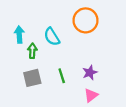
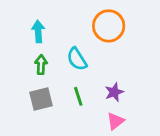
cyan arrow: (19, 34) -> (38, 31), moved
cyan semicircle: (52, 37) -> (77, 59), moved

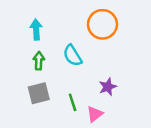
green line: (78, 96) -> (73, 102), moved
pink triangle: (116, 121) -> (95, 114), moved

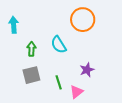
cyan arrow: (36, 30) -> (14, 25), moved

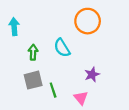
green line: (59, 82) -> (53, 90), moved
pink triangle: (76, 92) -> (81, 98), turned -32

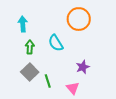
cyan arrow: (14, 27) -> (23, 24), moved
gray square: (33, 80) -> (30, 72), turned -30

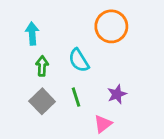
green line: (48, 81) -> (76, 97), moved
pink triangle: (73, 88) -> (103, 124), turned 32

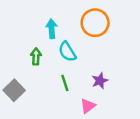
cyan arrow: (32, 33) -> (52, 29), moved
gray square: (42, 101) -> (14, 90), moved

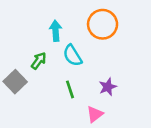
green arrow: (36, 56) -> (39, 61), turned 35
gray square: (14, 90) -> (15, 82), moved

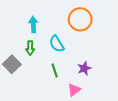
cyan arrow: (56, 31) -> (33, 24), moved
green arrow: (39, 61) -> (30, 48), turned 144

